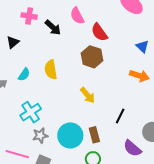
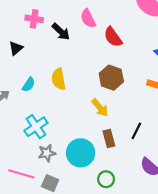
brown hexagon: (92, 57) -> (111, 78), moved
brown rectangle: (94, 135) -> (109, 139), moved

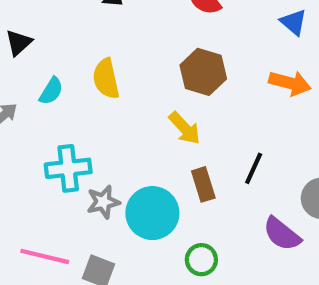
black triangle: (16, 48) -> (19, 43), moved
cyan cross: (36, 127) -> (68, 168), turned 30
gray star: (47, 153) -> (103, 202), moved

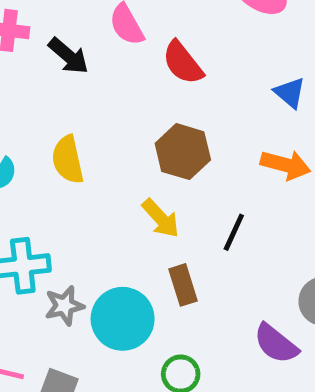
black line: (254, 168) -> (234, 232), moved

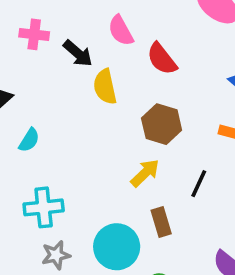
yellow semicircle: (68, 160) -> (105, 87), moved
yellow arrow: (161, 218) -> (145, 173), turned -92
gray star: (64, 306) -> (56, 255), moved

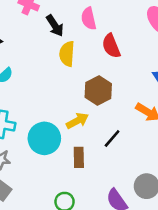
cyan circle: (117, 247) -> (44, 138), moved

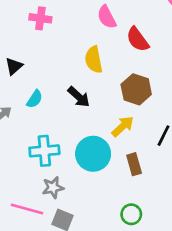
black arrow: (55, 26) -> (79, 97), moved

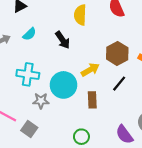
brown hexagon: (136, 89) -> (117, 53), moved
gray star: (53, 188) -> (41, 101), moved

